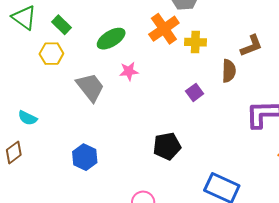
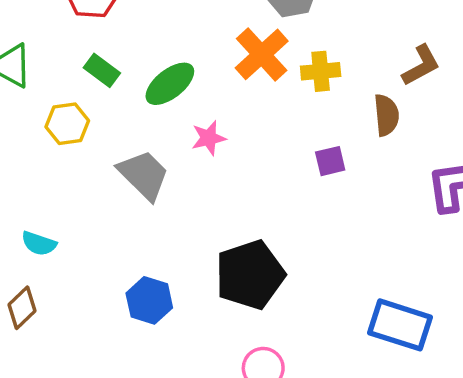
green rectangle: (61, 25) -> (102, 70), moved
purple square: (195, 92) -> (330, 161), turned 30
black pentagon: (167, 146) -> (250, 275), moved, size x1.4

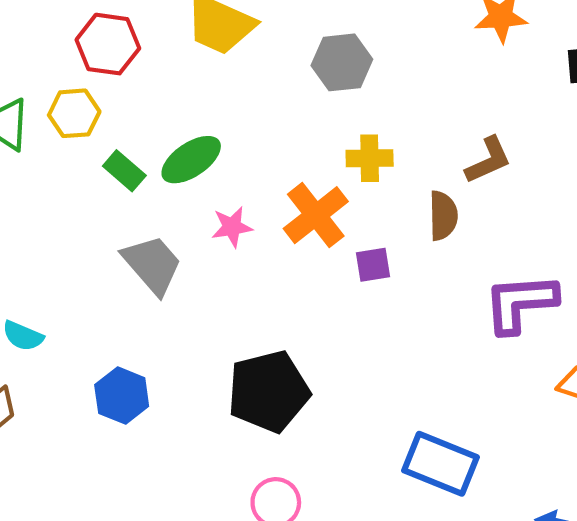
orange cross: (262, 54) -> (316, 215), moved
green rectangle: (102, 70) -> (124, 171), moved
yellow hexagon: (67, 124) -> (74, 113), moved
blue hexagon: (149, 300) -> (122, 396), moved

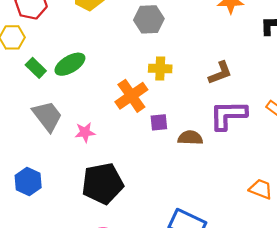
brown semicircle: (443, 216) -> (190, 138), moved, turned -90
pink star: (232, 227) -> (85, 132), moved
purple L-shape: (520, 303) -> (228, 115), moved

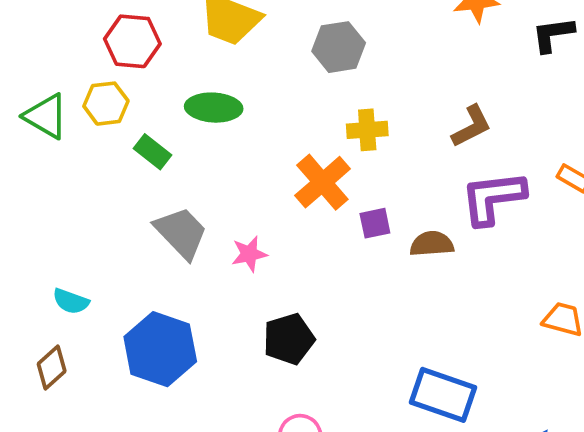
green ellipse: (70, 64) -> (214, 108), moved, turned 40
blue hexagon: (28, 181) -> (160, 349), size x1.5
black pentagon: (102, 184) -> (289, 339), size x0.7

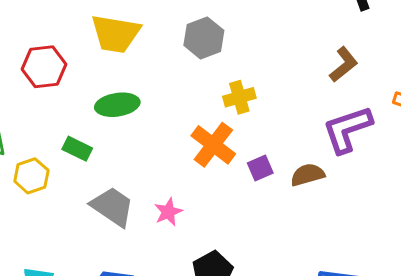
yellow hexagon: (106, 104) -> (31, 176), moved
brown L-shape: (471, 126) -> (344, 65), moved

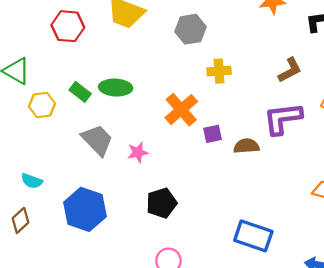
yellow cross: (239, 97) -> (219, 71), moved
green ellipse: (117, 105) -> (116, 88), moved

